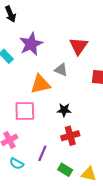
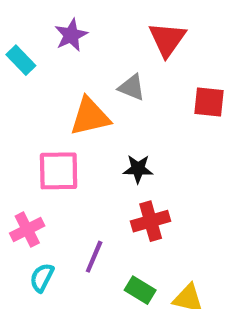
purple star: (31, 44) -> (71, 35), size x0.7
cyan semicircle: (17, 164) -> (42, 278), turned 88

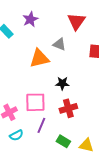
pink square: (59, 171) -> (35, 102), moved
cyan semicircle: (42, 278) -> (16, 135), turned -144

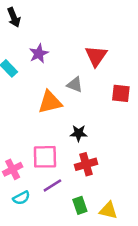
purple line: (41, 125) -> (52, 185), turned 35
green rectangle: (63, 141) -> (80, 205), turned 40

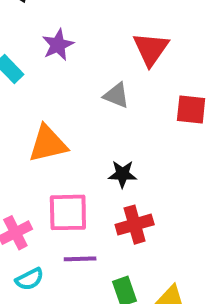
orange triangle: (50, 102) -> (48, 144), moved
purple line: (52, 185) -> (80, 259), turned 30

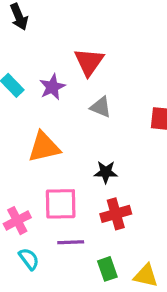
purple star: (58, 45) -> (52, 87), moved
red triangle: (151, 49) -> (89, 62), moved
cyan semicircle: (30, 279) -> (29, 259), turned -100

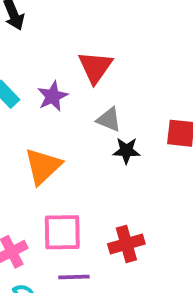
orange triangle: (44, 147) -> (43, 166), turned -30
black star: (106, 172) -> (126, 151), moved

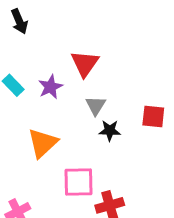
gray triangle: (109, 120) -> (96, 106), turned 40
pink square: (62, 232) -> (79, 182), moved

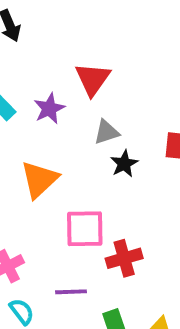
gray triangle: (96, 106) -> (106, 132), turned 40
black star: (110, 131) -> (124, 164), turned -30

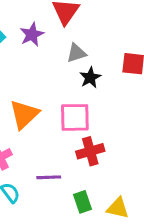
orange triangle: (39, 179) -> (24, 114), moved
pink square: (85, 229) -> (75, 117), moved

